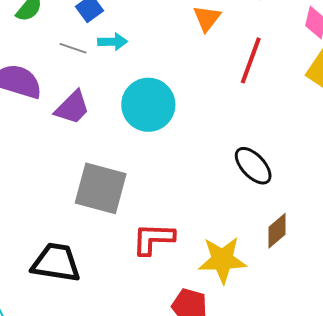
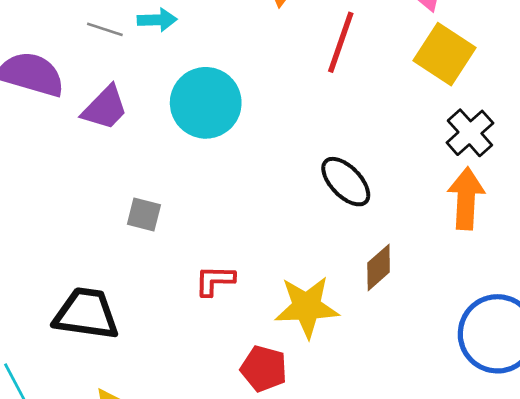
gray square: (101, 188) -> (144, 214), size x0.5
red L-shape: (153, 239) -> (215, 280), size x0.7

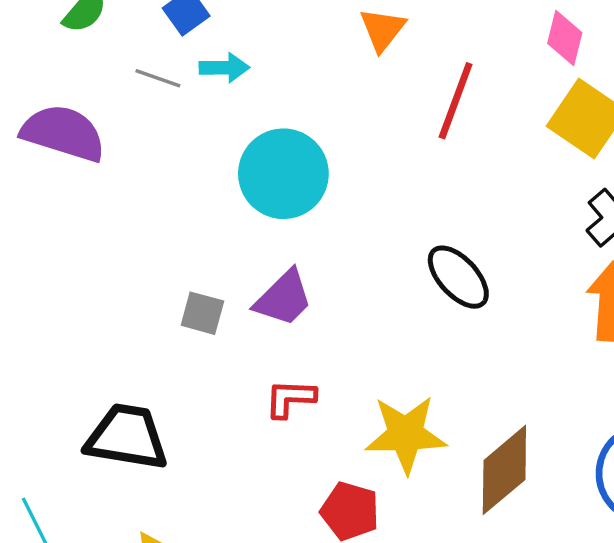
purple trapezoid: (105, 108) -> (284, 298), moved
brown diamond: (379, 267) -> (504, 470), moved, size x1.5

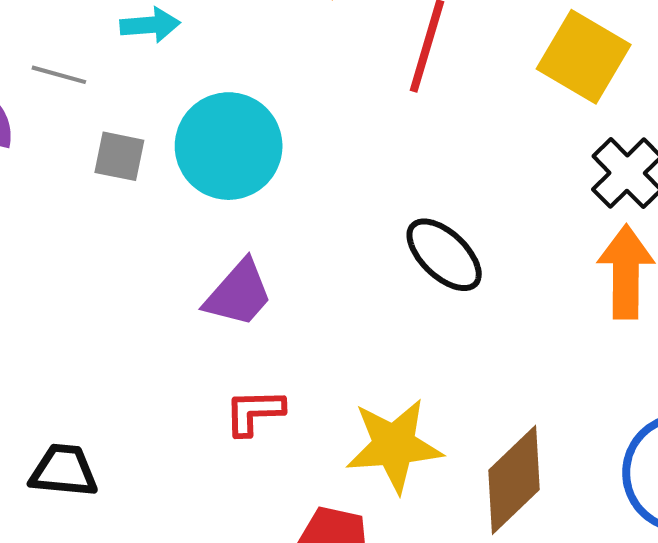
gray line: (158, 78) -> (59, 75), moved
gray square: (202, 313) -> (119, 156), moved
black trapezoid: (127, 437) -> (64, 471), size x0.7

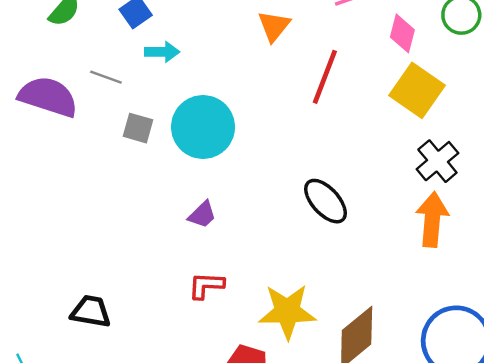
purple trapezoid: (239, 294) -> (202, 215), size x0.7

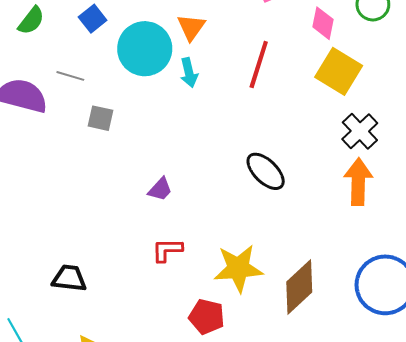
orange triangle: (274, 26) -> (191, 27), moved
cyan arrow: (162, 52) -> (189, 73), moved, turned 80
cyan circle: (203, 127) -> (145, 49), moved

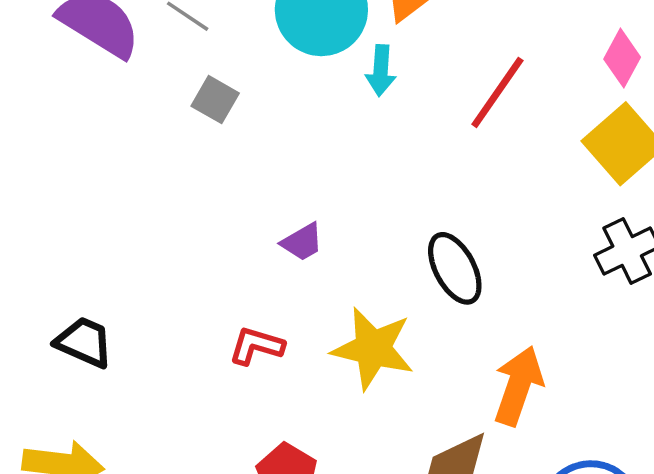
orange arrow: (358, 182) -> (518, 386), moved
purple trapezoid: (160, 189) -> (302, 242), moved
yellow star: (238, 268) -> (373, 348), moved

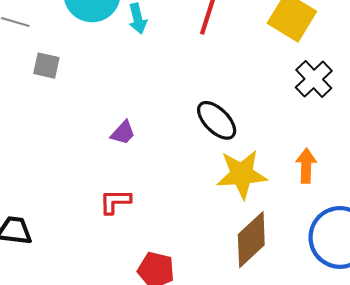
yellow star: (373, 348) -> (242, 174), moved
orange arrow: (518, 386) -> (306, 166), moved, size x0.7

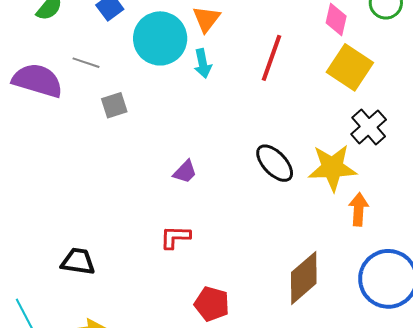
gray square: (46, 66) -> (114, 105), turned -32
yellow star: (242, 174) -> (332, 168), moved

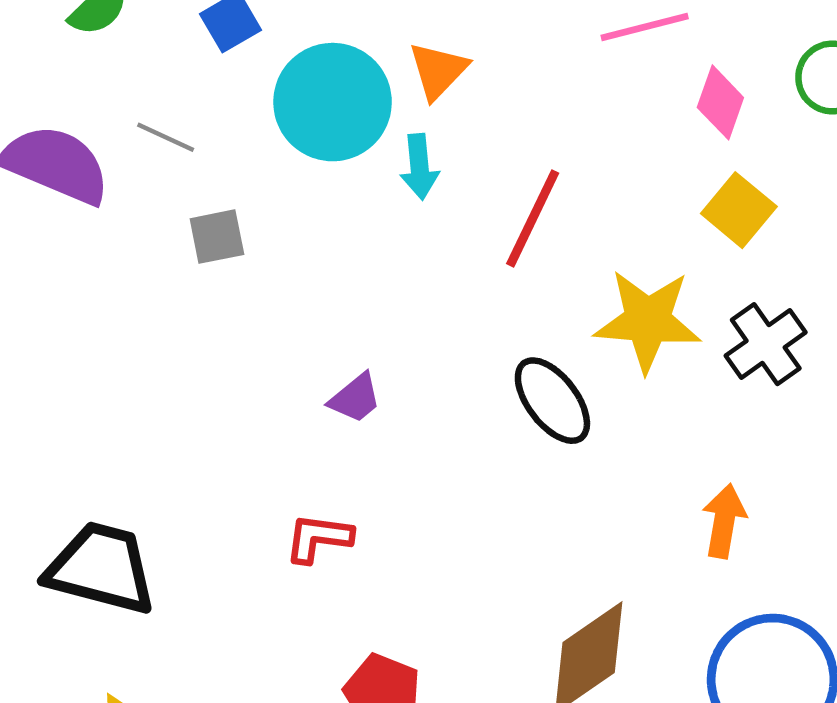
red line: (272, 58) -> (533, 218), moved
yellow square: (350, 67) -> (739, 210), size x0.7
yellow star: (332, 168) -> (648, 321), moved
black trapezoid: (78, 261) -> (101, 568), size x1.5

